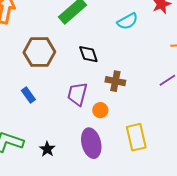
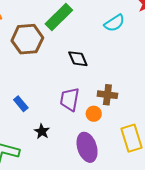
brown hexagon: (39, 52) -> (27, 39), moved
brown cross: (115, 81) -> (107, 95), moved
black star: (47, 149) -> (42, 131), moved

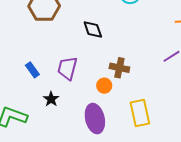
purple trapezoid: (70, 99) -> (67, 68), moved

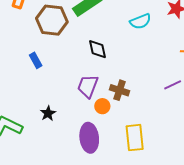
purple trapezoid: (67, 68) -> (88, 86), moved
blue rectangle: (32, 70) -> (36, 60), moved

